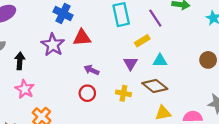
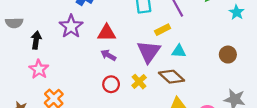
red triangle: (82, 38) -> (107, 33), moved
purple triangle: (131, 63) -> (149, 52), size x1.6
red circle: (87, 93) -> (111, 84), moved
yellow cross: (123, 93) -> (139, 82), turned 32

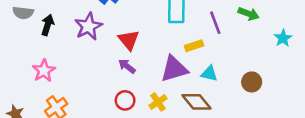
red triangle: (107, 33) -> (129, 40), turned 42
black arrow: (36, 40) -> (48, 25), moved
purple triangle: (149, 52) -> (174, 69), turned 30
brown circle: (228, 55) -> (252, 82), moved

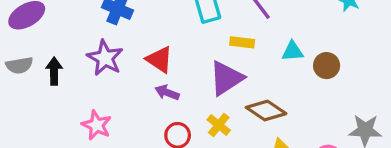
yellow rectangle: (194, 46) -> (242, 42), turned 42
pink star: (44, 71) -> (97, 125), moved
cyan triangle: (209, 73) -> (293, 51), moved

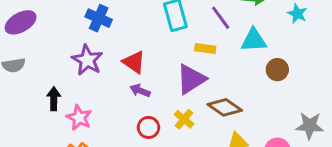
cyan triangle: (293, 51) -> (254, 40), moved, size x1.4
black arrow: (54, 71) -> (54, 99), moved

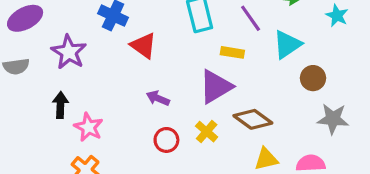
cyan triangle: (254, 40) -> (287, 44), turned -32
purple star: (87, 60) -> (69, 52), moved
red triangle: (134, 62) -> (143, 46), moved
gray star: (310, 126) -> (333, 119), moved

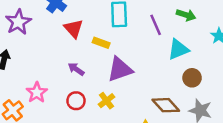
yellow rectangle: (232, 52) -> (101, 43), moved
brown diamond: (253, 119) -> (166, 105), moved
pink star: (88, 127) -> (37, 92), moved

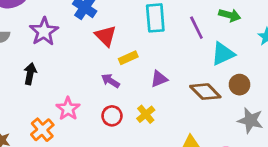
yellow rectangle: (101, 43) -> (128, 58), moved, turned -42
purple triangle: (120, 69) -> (159, 79), size x0.6
brown diamond: (166, 105) -> (205, 92), moved

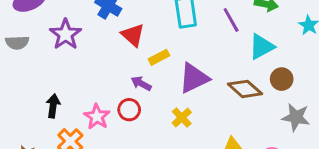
black arrow: (30, 74) -> (53, 106), moved
purple triangle: (159, 79) -> (194, 78), size x1.6
red circle: (112, 116) -> (129, 110), moved

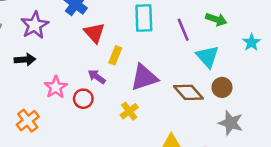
cyan triangle: (262, 47) -> (207, 57), turned -50
yellow rectangle: (159, 57) -> (115, 55), turned -48
black arrow: (53, 106) -> (25, 60), moved, turned 72
pink star: (97, 117) -> (56, 87), moved

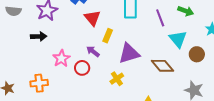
brown circle: (222, 87) -> (197, 54), moved
orange cross: (28, 121) -> (39, 83), turned 30

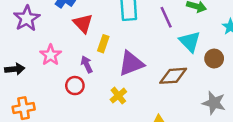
black arrow: (39, 36) -> (15, 69), moved
purple arrow: (93, 51) -> (87, 64), turned 32
pink star: (61, 58) -> (51, 55), moved
brown diamond: (162, 66) -> (173, 76), turned -50

